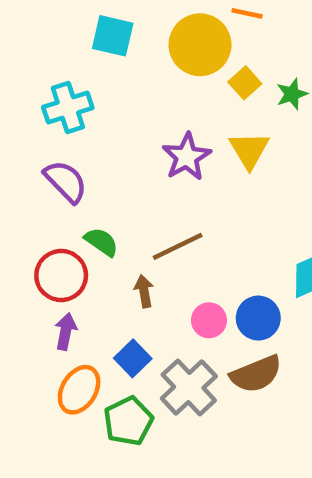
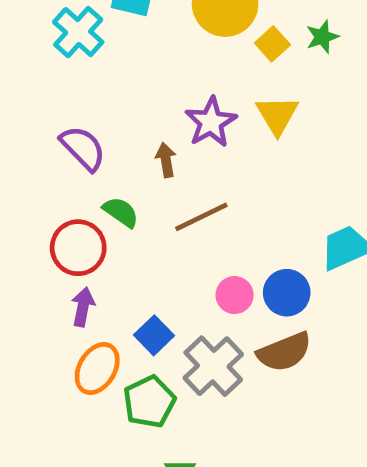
green star: (292, 94) -> (322, 37), moved
cyan cross: (68, 107) -> (78, 32), moved, turned -30
brown arrow: (144, 291) -> (166, 160), moved

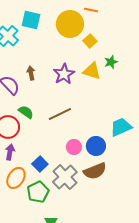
green star: (322, 37) -> (111, 62), moved
yellow triangle: (277, 115) -> (92, 71), turned -42
brown arrow: (166, 160) -> (31, 73), moved

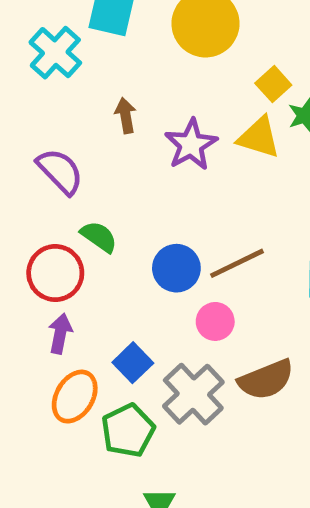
yellow square: (90, 41) -> (273, 84), moved
brown arrow: (31, 73) -> (126, 116), moved
brown line: (60, 114) -> (237, 263), moved
blue circle: (96, 146) -> (176, 268), moved

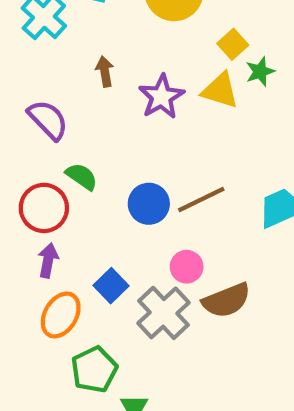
pink circle: (215, 321) -> (187, 267), moved
green pentagon: (128, 430) -> (94, 370), moved

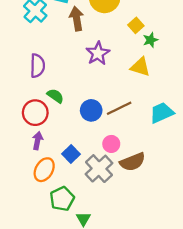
brown arrow: (105, 72) -> (77, 19), moved, size x1.5
yellow triangle: (220, 90) -> (140, 67), moved
purple semicircle: (48, 120) -> (37, 66), turned 45

